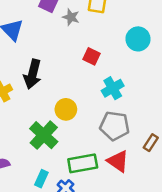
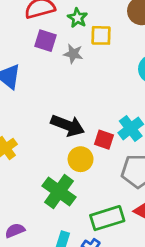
red square: (92, 56) -> (104, 140), moved
black arrow: (32, 74) -> (68, 125), moved, turned -76

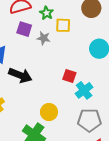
black arrow: (68, 125) -> (20, 75), moved
red square: (104, 140) -> (69, 76), moved

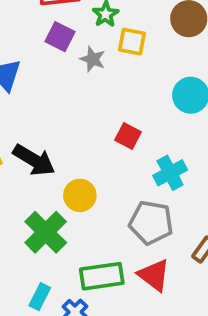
black arrow: (20, 75) -> (34, 160), moved
cyan cross: (84, 90) -> (170, 173), moved

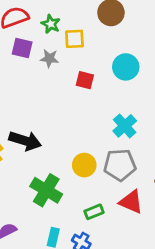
red square: (128, 136) -> (85, 80), moved
yellow circle: (80, 195) -> (84, 165), moved
green rectangle: (102, 276) -> (94, 212), size x0.6

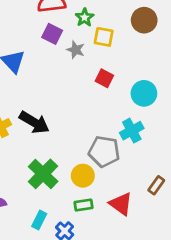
cyan circle: (126, 67) -> (144, 93), moved
yellow circle: (84, 165) -> (83, 176), moved
gray pentagon: (120, 165) -> (104, 151), moved

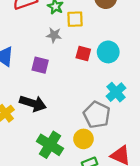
purple square: (52, 34) -> (40, 65), moved
cyan circle: (144, 93) -> (108, 52), moved
gray pentagon: (104, 151) -> (97, 115), turned 30

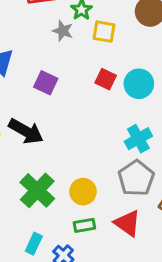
gray star: (54, 35) -> (63, 31), moved
gray pentagon: (97, 115) -> (136, 178), moved

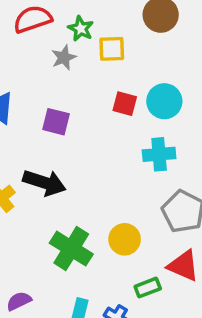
gray star: (63, 31) -> (64, 58), turned -30
cyan cross: (138, 139) -> (159, 154), moved, turned 36
green rectangle: (84, 225) -> (148, 288), moved

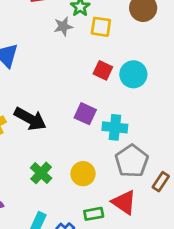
purple square: (56, 122) -> (85, 114), moved
cyan cross: (159, 154) -> (115, 127), moved
green cross: (71, 249) -> (41, 173), size x0.7

